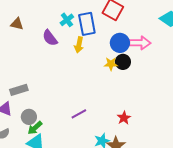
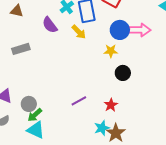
yellow arrow: (79, 45) -> (79, 32), turned -56
black circle: (123, 62) -> (123, 73), moved
gray rectangle: (19, 90) -> (21, 49), moved
red star: (124, 118) -> (111, 105), moved

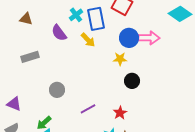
gray circle: (29, 104) -> (57, 90), moved

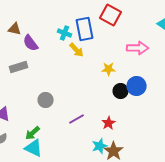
cyan cross: (76, 15) -> (65, 33), moved, turned -32
purple semicircle: (59, 33) -> (31, 43), moved
blue circle: (129, 38) -> (137, 86), moved

